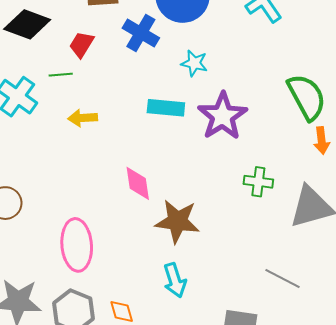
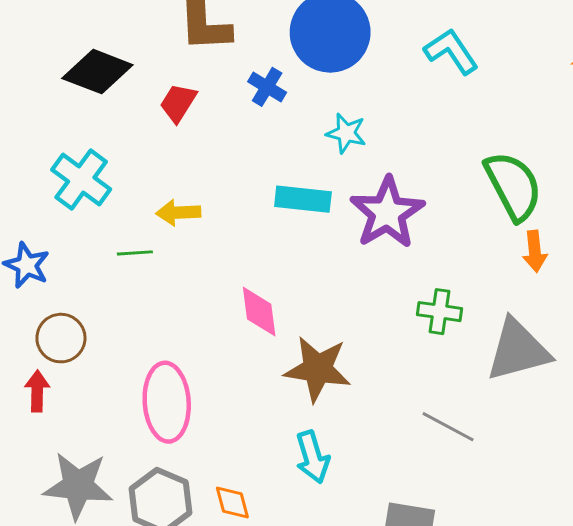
blue cross: (141, 33) -> (267, 87), size x0.7
green line: (61, 75) -> (135, 253), moved
gray line: (282, 278) -> (448, 427), moved

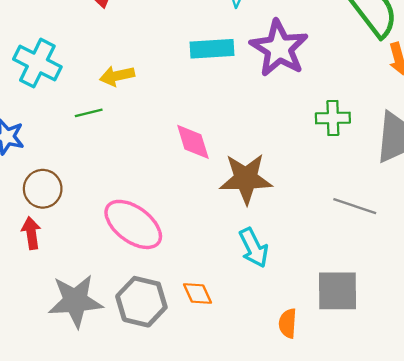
pink ellipse: (167, 402) -> (133, 224), turned -40

